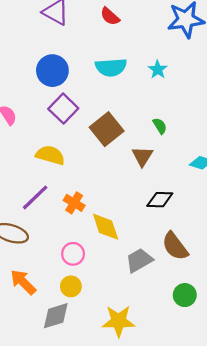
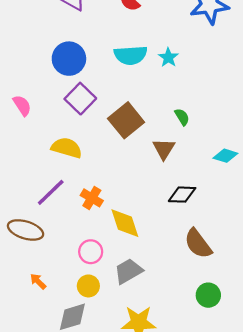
cyan star: (158, 69) -> (168, 57), moved
gray trapezoid: (139, 260) -> (128, 271), moved
orange arrow: (23, 282) -> (38, 281), size x0.6

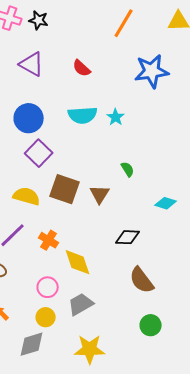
brown square: (126, 120) -> (65, 189), moved, turned -32
brown triangle: (164, 149) -> (100, 194), moved

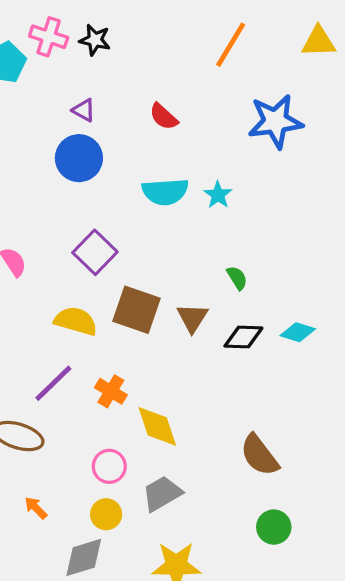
purple triangle: (32, 64) -> (84, 110), size x0.6
blue circle: (29, 118) -> (79, 158), moved
black diamond: (128, 237) -> (243, 337), moved

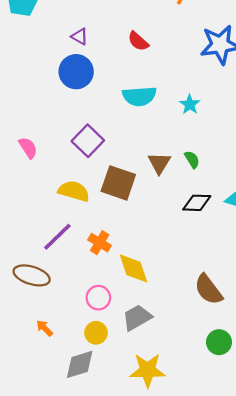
cyan star: (218, 195) -> (190, 104), moved
brown triangle: (192, 318) -> (159, 163), moved

